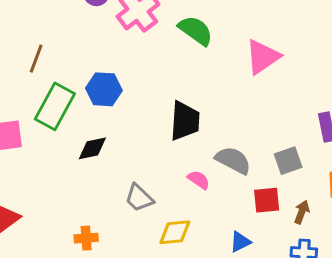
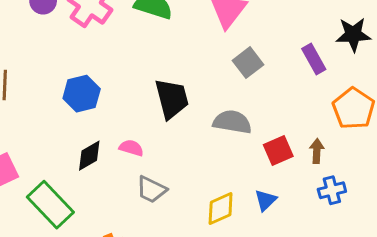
green rectangle: (55, 106) -> (50, 205), moved, turned -54
gray square: (288, 161) -> (248, 63), moved
pink semicircle: (199, 180) -> (131, 148), moved
yellow diamond: (175, 232) -> (221, 209), moved

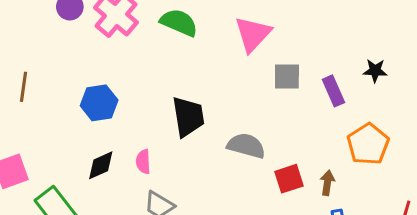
black star: (353, 35) -> (375, 71), size x0.7
gray square: (248, 63) -> (287, 77), moved, turned 32
pink semicircle: (131, 148) -> (143, 162), turned -115

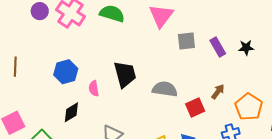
black star: (375, 71) -> (246, 48), moved
orange pentagon: (368, 144) -> (249, 107), moved
pink semicircle: (143, 162) -> (94, 88), moved
brown arrow: (327, 183) -> (218, 92), moved, turned 35

